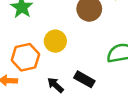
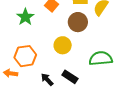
yellow circle: (55, 41) -> (63, 45), moved

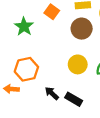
yellow circle: (63, 45) -> (78, 64), moved
black rectangle: (70, 77) -> (74, 99), moved

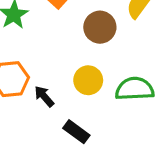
black arrow: (52, 93) -> (44, 96), moved

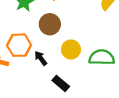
brown circle: (100, 27) -> (50, 24), moved

